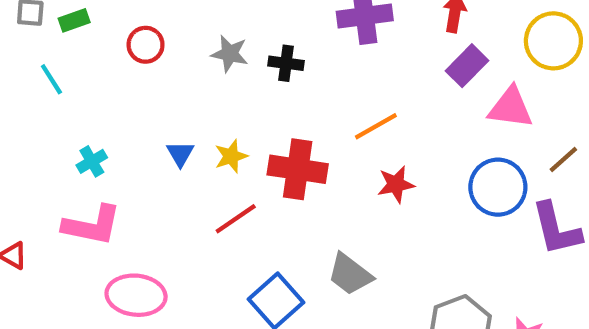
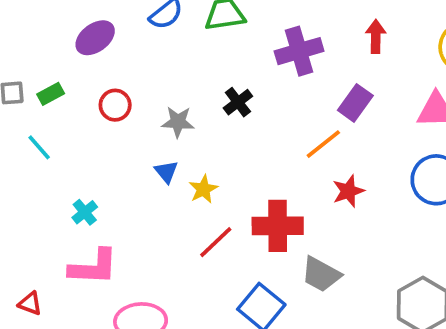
gray star: (230, 54) -> (178, 122), moved
black cross: (286, 63) -> (238, 102), turned -36
purple rectangle: (467, 66) -> (355, 103), moved
blue triangle: (180, 154) -> (166, 172), moved
red cross: (298, 169) -> (278, 226), moved

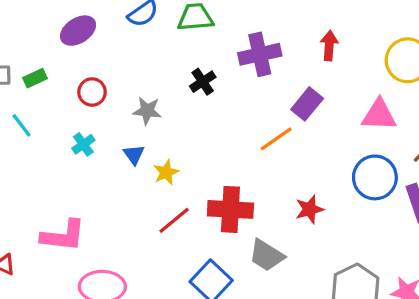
black cross: (238, 102) -> (203, 82), moved
red star: (348, 191) -> (309, 209), moved
cyan cross: (85, 212) -> (83, 144), moved

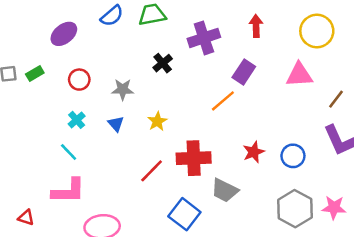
cyan line: (22, 125) -> (69, 152), moved
yellow star: (166, 172) -> (157, 121), moved
blue circle: (375, 177) -> (293, 156), moved, size x0.7

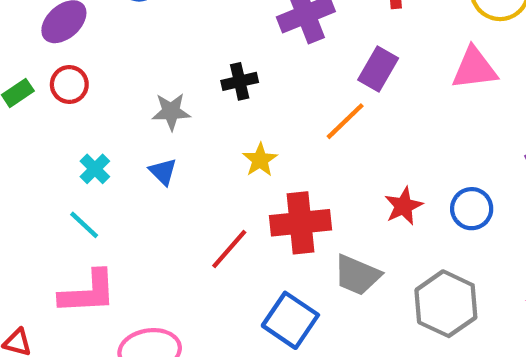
black cross: (163, 63) -> (240, 81), moved, turned 30
red circle: (79, 80) -> (69, 84), moved
yellow star: (157, 121) -> (260, 160), moved
gray hexagon: (295, 209) -> (446, 304), moved

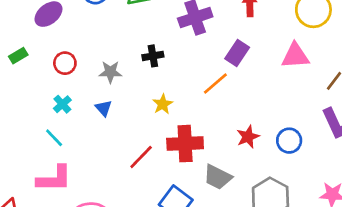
red circle: (69, 84) -> (65, 63), moved

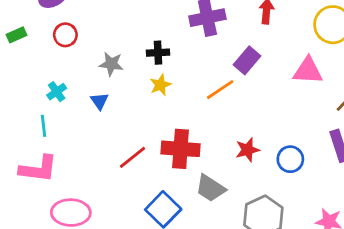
red circle: (65, 63) -> (65, 35), moved
yellow star: (163, 104) -> (160, 85), moved
cyan line: (54, 138) -> (44, 126), turned 30

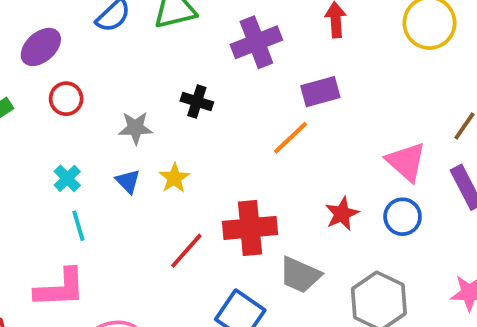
black cross: (158, 53) -> (197, 102), turned 30
purple rectangle: (247, 60) -> (320, 92), turned 44
pink triangle: (308, 71) -> (406, 162), moved, turned 48
yellow star: (160, 85) -> (174, 178), moved
cyan line: (44, 126) -> (78, 226), moved

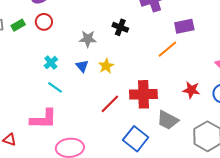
red circle: (66, 99) -> (44, 22), moved
red star: (342, 214) -> (191, 90), turned 30
cyan line: (78, 226) -> (55, 87), turned -42

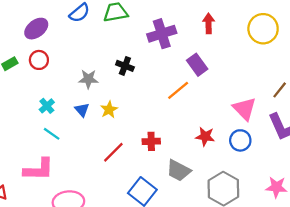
purple rectangle: (184, 26) -> (197, 65), turned 66
red cross: (143, 94) -> (151, 141), size x0.6

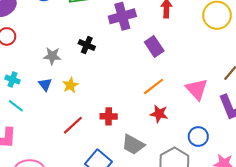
orange line: (178, 90) -> (154, 86), moved
cyan cross: (47, 106) -> (12, 80), turned -32
blue circle: (240, 140) -> (198, 136), moved

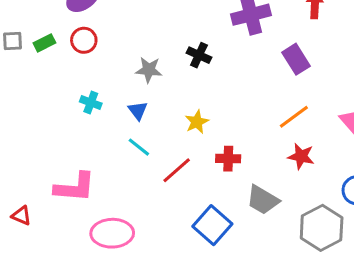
yellow star: (70, 85) -> (197, 122), moved
cyan line: (16, 106) -> (139, 147), moved

